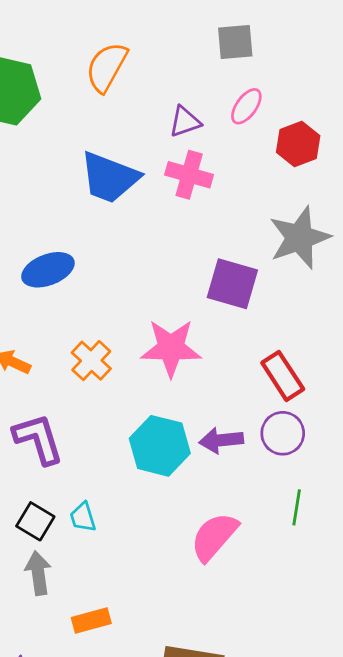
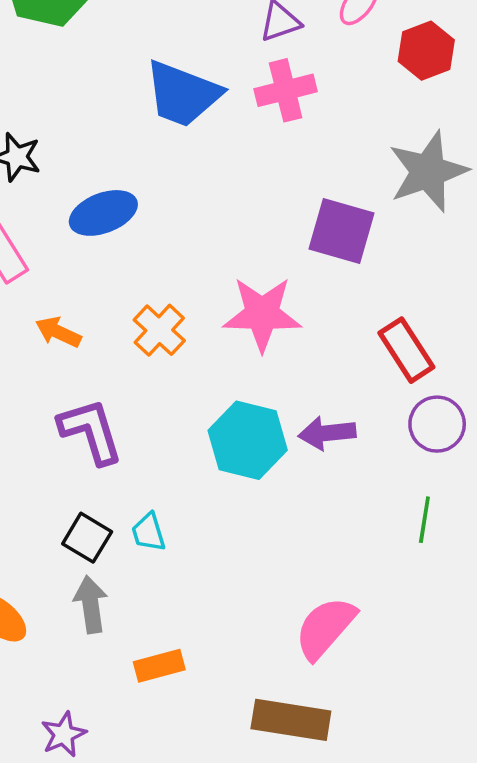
pink cross: (189, 175) -> (286, 90), turned -30
purple circle: (283, 433) -> (437, 424), moved
pink semicircle: (214, 537) -> (325, 628), moved

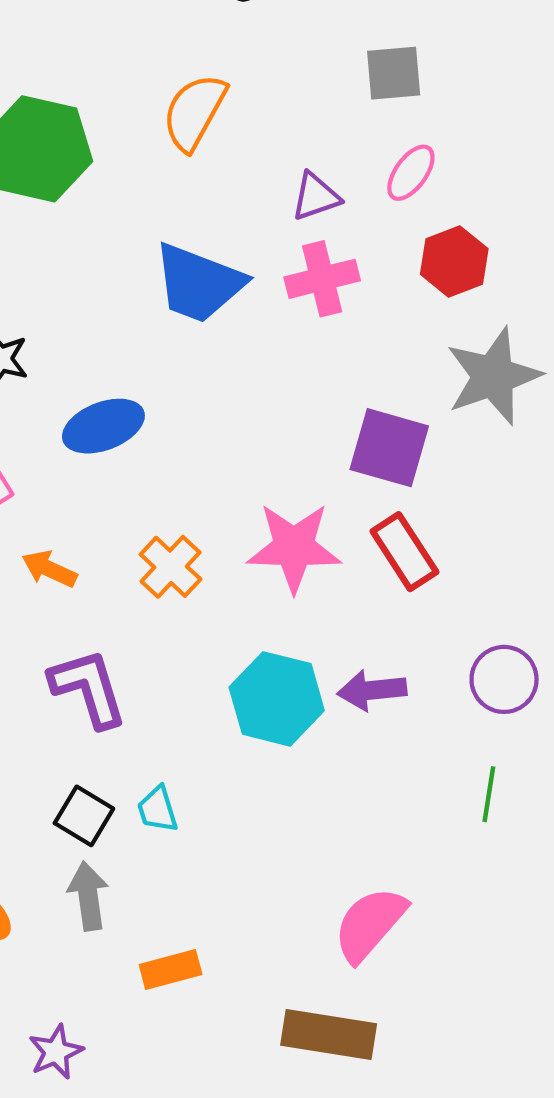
red hexagon: (426, 51) -> (454, 261), moved
red rectangle: (406, 350) -> (404, 552), moved

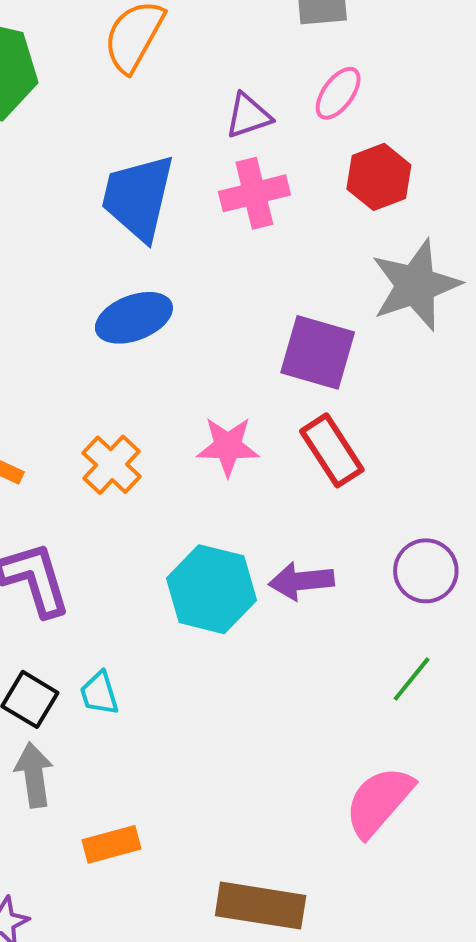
blue trapezoid: (199, 283) -> (138, 197), turned 82
blue ellipse: (103, 426) -> (134, 318), moved
pink star: (294, 547) -> (228, 446), size x0.7
green line: (489, 794) -> (412, 679), turned 30
pink semicircle: (370, 924) -> (379, 801), moved

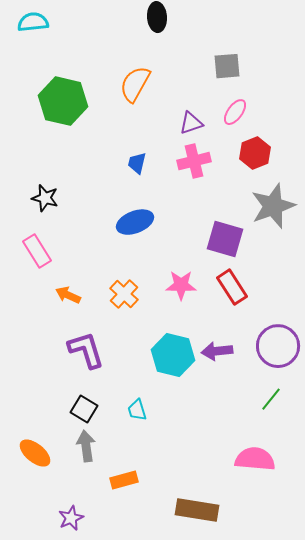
blue trapezoid: (138, 197) -> (137, 163), size x0.5
purple circle: (426, 571) -> (278, 346), size x1.4
cyan trapezoid: (99, 693) -> (137, 410), moved
pink semicircle: (379, 801) -> (255, 459), turned 54

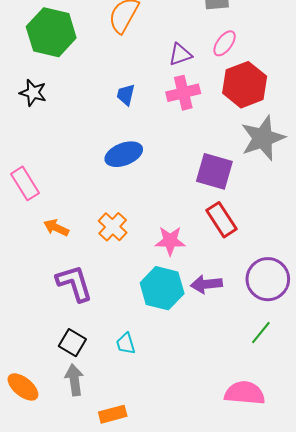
red hexagon: (255, 153) -> (245, 85), size x1.4
black star: (45, 198) -> (33, 93), moved
pink star: (181, 285) -> (170, 241), moved

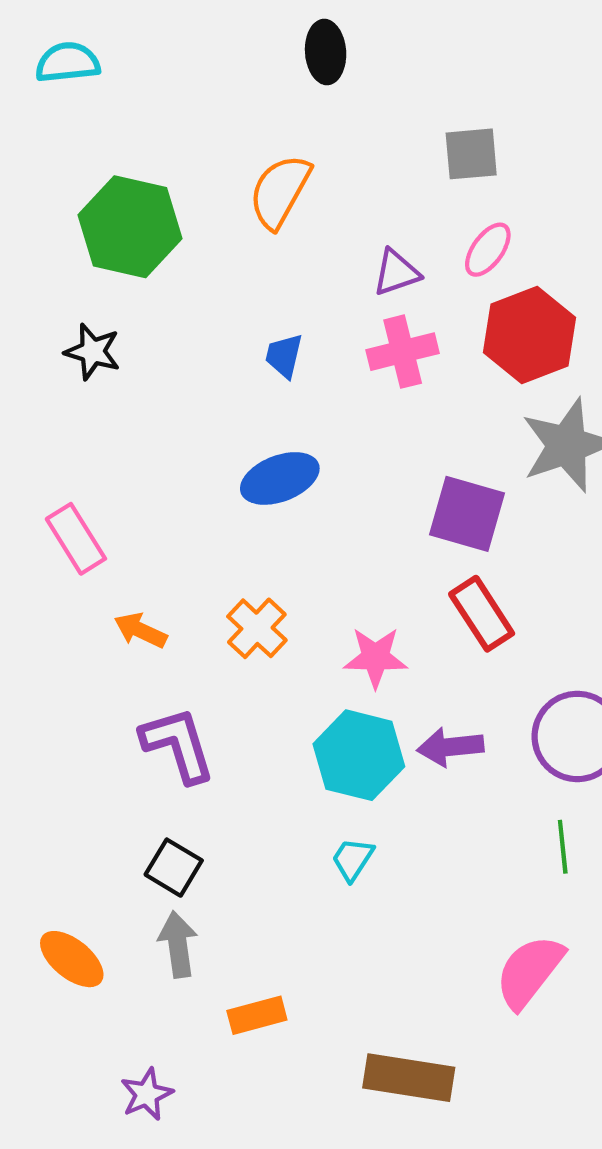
green line: (261, 333) -> (563, 847), turned -45
cyan trapezoid: (126, 344) -> (353, 859), moved, turned 50
pink semicircle: (245, 393) -> (529, 972), turned -57

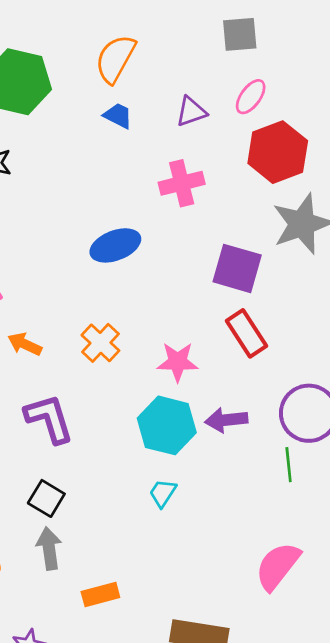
pink cross: (403, 352) -> (182, 183), moved
blue trapezoid: (284, 356) -> (118, 116), moved, turned 104
green line: (563, 847) -> (289, 465), moved

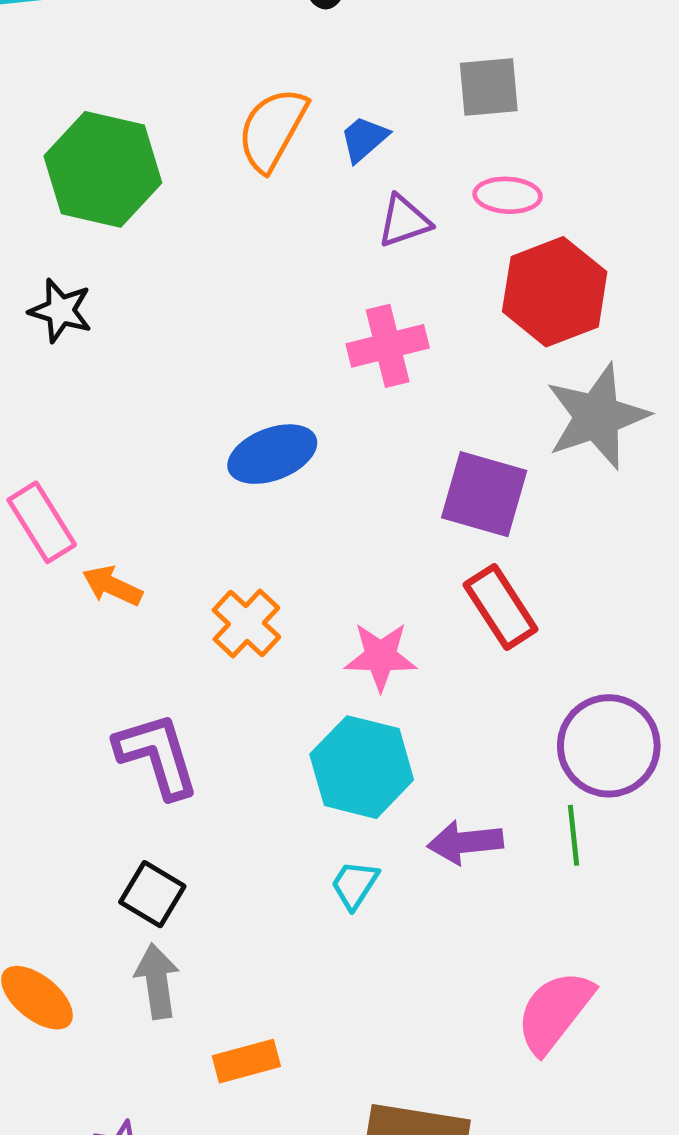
pink ellipse: (251, 97) -> (508, 195), turned 57
blue trapezoid: (118, 116) -> (364, 139), moved, turned -68
orange arrow: (25, 344) -> (112, 586), moved
purple arrow: (226, 420) -> (465, 842), moved

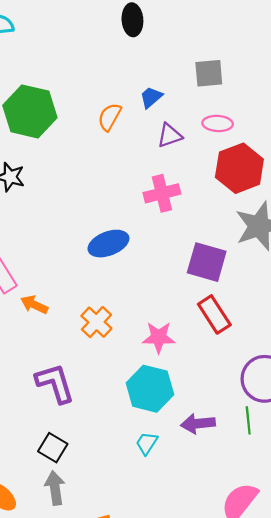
orange semicircle: (272, 129) -> (110, 117), moved, size x0.7

